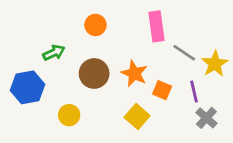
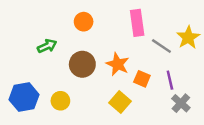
yellow star: (215, 64) -> (188, 37), moved
blue hexagon: (27, 87) -> (24, 97), moved

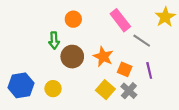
pink rectangle: (137, 23) -> (120, 20), turned -30
yellow star: (188, 37) -> (165, 17), moved
green arrow: (47, 46) -> (54, 41), moved, turned 112
gray cross: (181, 103) -> (129, 91), moved

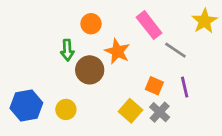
orange star: (103, 57) -> (117, 51), moved

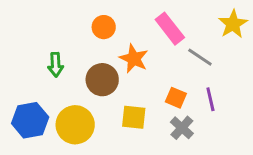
green arrow: (67, 50) -> (56, 65), moved
yellow circle: (66, 109) -> (75, 125), size x1.6
yellow square: (131, 111) -> (134, 117), moved, turned -35

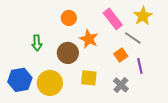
yellow star: (233, 24) -> (143, 16), moved
orange square: (176, 98) -> (121, 55), moved, turned 32

